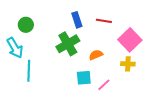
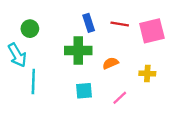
pink square: (130, 40) -> (152, 31), moved, turned 30
green cross: (68, 44) -> (78, 50), turned 30
cyan square: (84, 78) -> (84, 91), moved

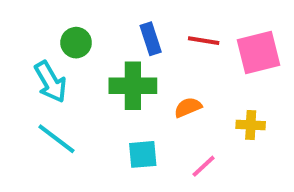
green circle: (30, 29) -> (76, 43), moved
cyan arrow: (17, 55) -> (51, 82), moved
cyan line: (33, 82) -> (56, 139), turned -55

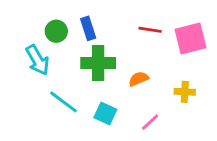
blue rectangle: (151, 39) -> (88, 28), moved
cyan line: (56, 139) -> (64, 102), moved
cyan square: (143, 154) -> (105, 113), turned 30

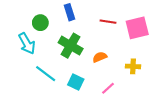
blue rectangle: (88, 28) -> (69, 12), moved
green cross: (98, 63) -> (71, 46), turned 30

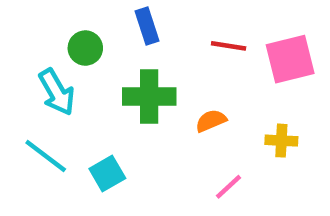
green cross: (71, 46) -> (149, 97), turned -30
cyan line: (46, 74) -> (46, 156), moved
cyan square: (76, 82) -> (107, 174), moved, turned 35

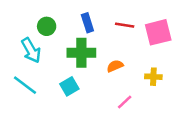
blue rectangle: (147, 26) -> (87, 23), moved
cyan square: (107, 174) -> (69, 86), moved

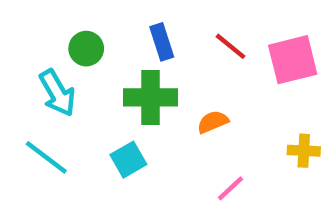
red line: (125, 25) -> (231, 46), turned 30
yellow cross: (153, 77) -> (304, 151), moved

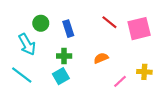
blue rectangle: (162, 42) -> (68, 29), moved
green cross: (151, 97) -> (64, 56), moved, size x0.6
pink line: (231, 188) -> (120, 81), moved

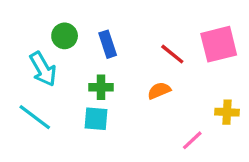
red line: (109, 22) -> (172, 54), moved
cyan square: (61, 76) -> (96, 119), turned 35
pink line: (120, 81) -> (192, 140), moved

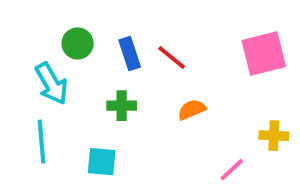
red line: (172, 54) -> (172, 58), moved
cyan line: (35, 117) -> (42, 142), turned 48
cyan square: (96, 119) -> (102, 162), moved

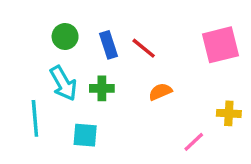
cyan arrow: (52, 84) -> (63, 83), moved

